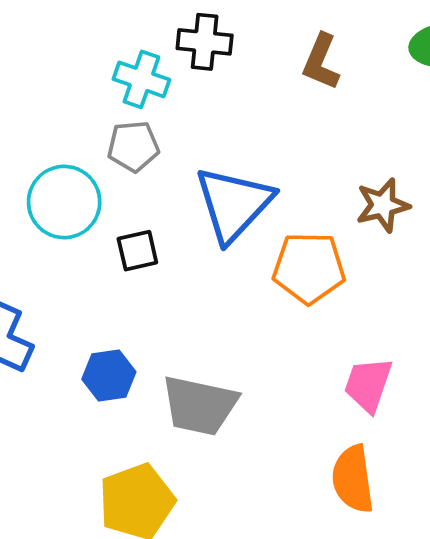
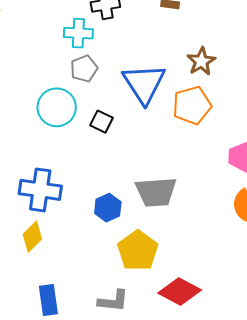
brown star: (383, 205) -> (201, 61), moved
black square: (137, 251) -> (101, 122), turned -35
blue hexagon: (109, 375) -> (108, 208), moved

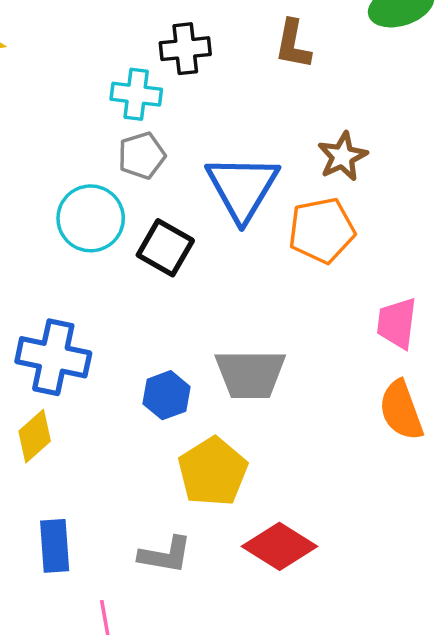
black square: (101, 122) -> (165, 248), size x1.4

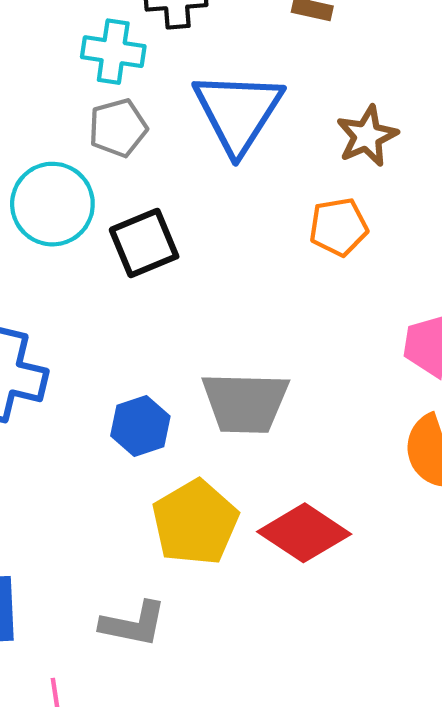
blue triangle: (242, 188) -> (238, 112), moved
orange pentagon: (322, 230) -> (339, 227), size x0.7
black square: (165, 248) -> (144, 243), turned 36
red diamond: (279, 546) -> (304, 533), moved

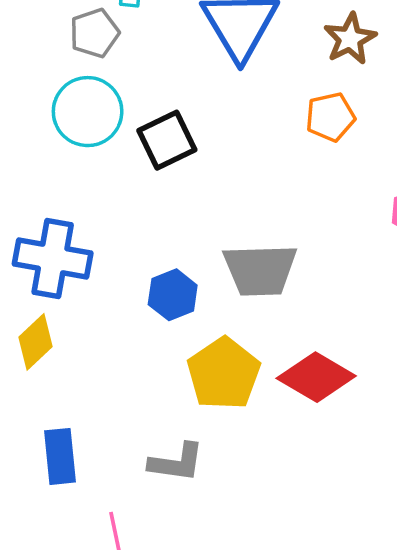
gray pentagon: (118, 128) -> (94, 33), moved

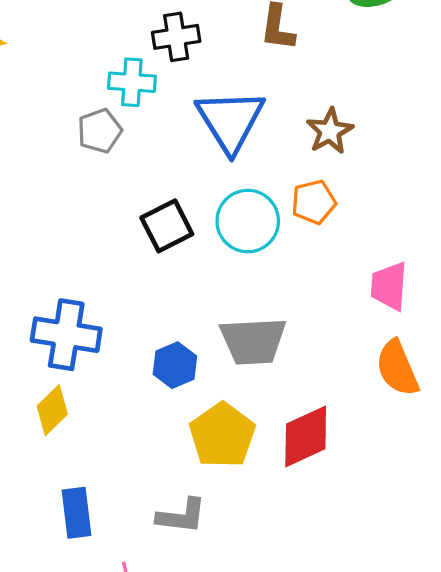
cyan circle: (88, 112) -> (248, 221), moved
red diamond: (316, 377) -> (306, 436), turned -54

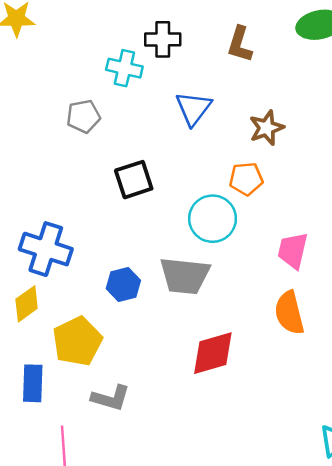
blue triangle: (230, 121) -> (193, 108), size x0.7
gray pentagon: (100, 131) -> (83, 116), moved
cyan circle: (248, 221) -> (213, 219), moved
yellow pentagon: (222, 435) -> (77, 341), moved

